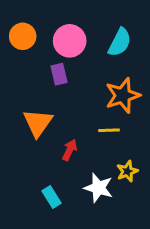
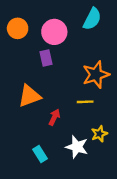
cyan semicircle: (120, 42) -> (92, 19), moved
orange triangle: (38, 123) -> (29, 96), turned 35

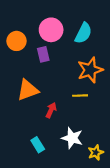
cyan semicircle: (92, 19) -> (83, 33), moved
orange circle: (18, 28) -> (16, 41), moved
yellow star: (99, 134) -> (96, 152), moved

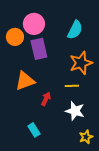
pink circle: (51, 30) -> (34, 24), moved
purple rectangle: (43, 54) -> (39, 49), size x1.5
white star: (72, 138) -> (75, 111), moved

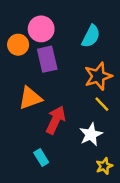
yellow line: (72, 86) -> (102, 104), moved, turned 48
red arrow: (46, 99) -> (56, 120), size x1.6
white star: (75, 111) -> (91, 134), turned 30

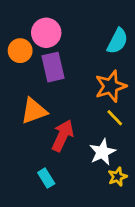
cyan semicircle: (91, 36) -> (117, 41), moved
yellow star: (104, 166) -> (117, 177), moved

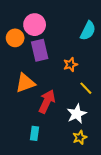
orange star: (111, 86) -> (70, 65), moved, size x0.6
yellow star: (117, 177) -> (80, 137), moved
cyan rectangle: (46, 178) -> (35, 133), turned 40

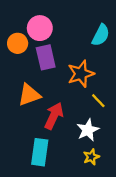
orange star: (70, 65) -> (81, 74), size x1.6
cyan rectangle: (35, 133) -> (40, 152), size x1.6

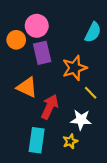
orange triangle: (29, 95) -> (27, 87), turned 45
white star: (88, 130) -> (81, 120), turned 30
yellow star: (91, 157) -> (70, 141), moved

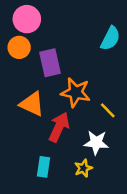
pink circle: (37, 26) -> (27, 19), moved
orange star: (75, 68) -> (76, 92), moved, turned 30
cyan rectangle: (37, 140) -> (44, 167), size x0.7

